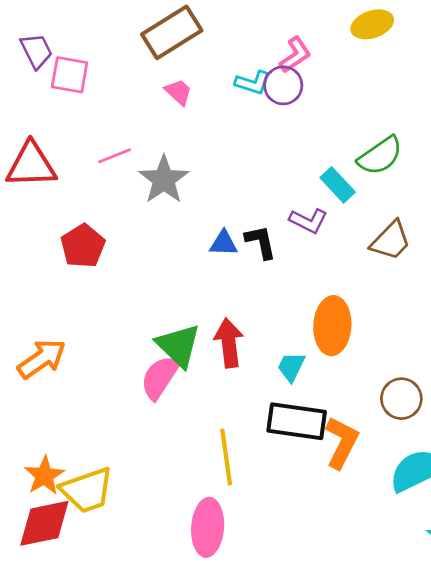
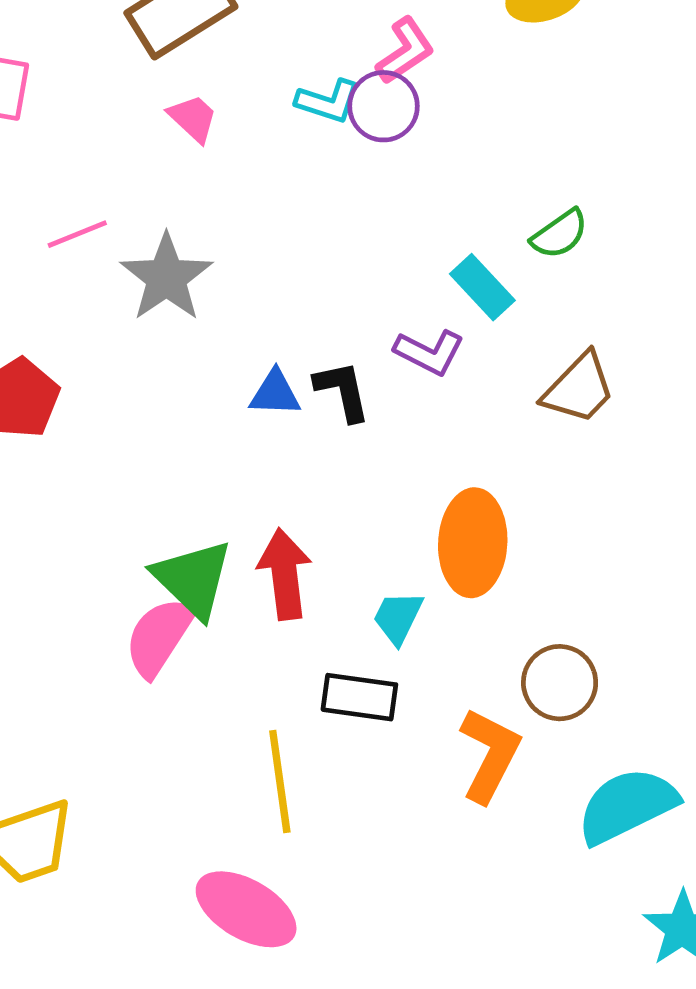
green semicircle: (380, 156) -> (560, 234), size x0.7
brown circle: (401, 399) -> (560, 683), moved
black rectangle: (297, 421) -> (359, 697), moved, size x0.7
pink ellipse: (208, 527) -> (246, 909), turned -64

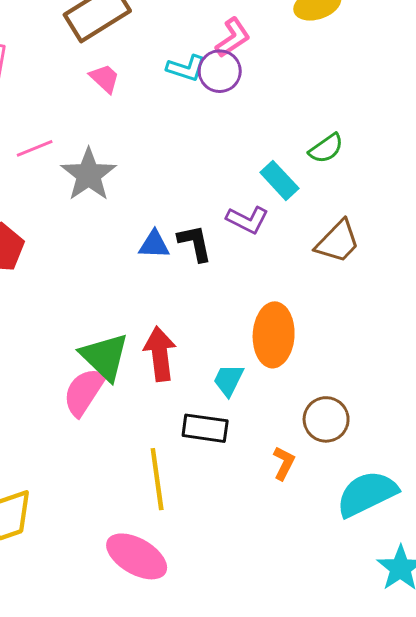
orange L-shape: (490, 755) -> (284, 463), size x0.6

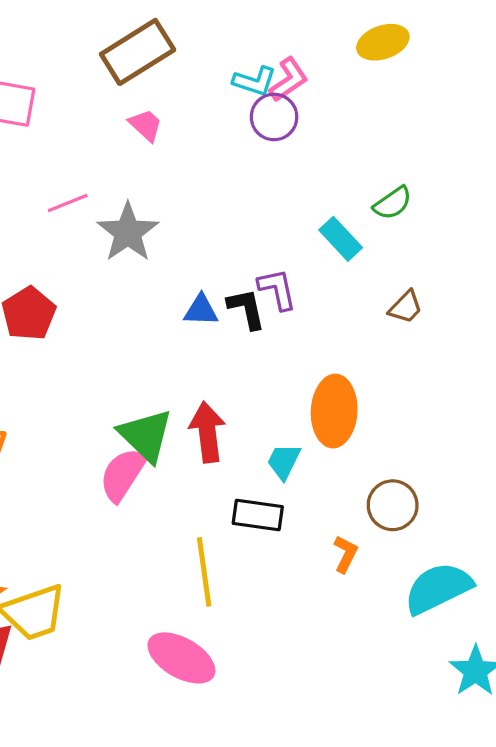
cyan L-shape: (186, 68) -> (255, 81), moved
purple L-shape: (247, 220) -> (277, 289), moved, turned -129
brown trapezoid: (338, 242) -> (406, 307), size x0.7

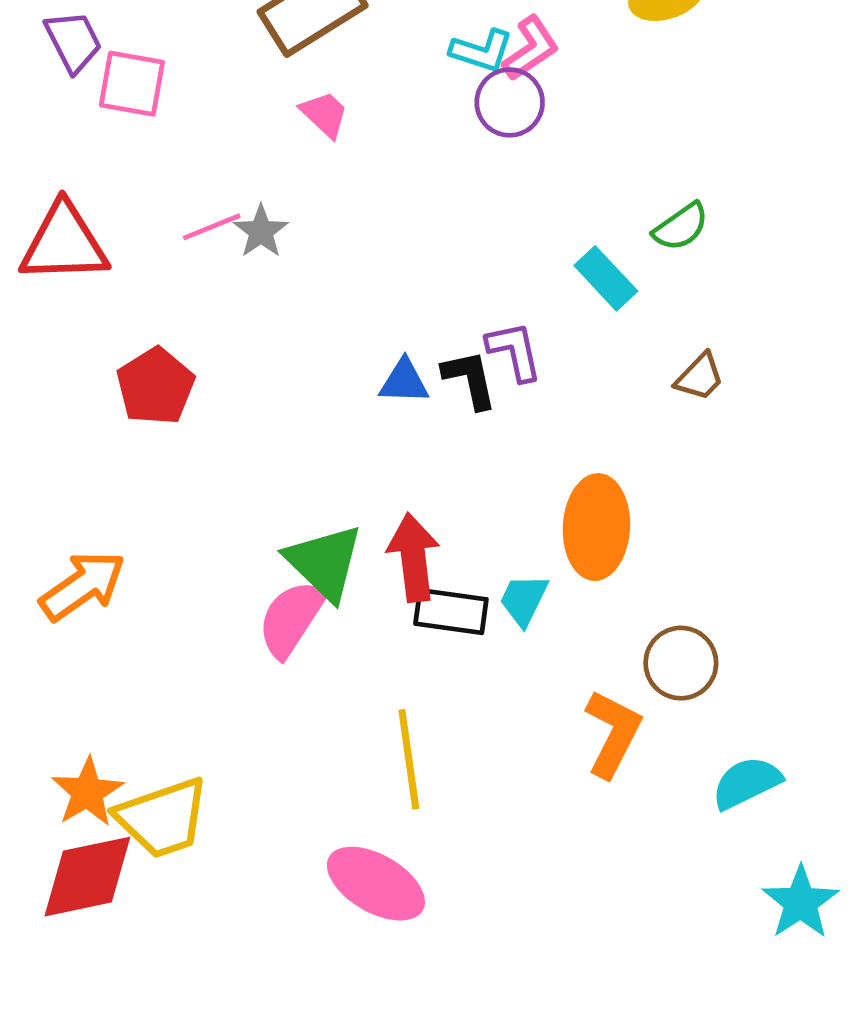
gray star: (128, 232) -> (261, 231), moved, size x0.6
black rectangle: (258, 515) -> (451, 611), moved
orange L-shape: (346, 554) -> (613, 733), size x1.6
cyan semicircle: (438, 588) -> (747, 783), size x0.7

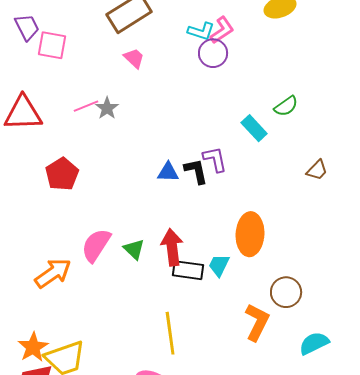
brown trapezoid: (700, 377) -> (317, 170), moved
green triangle: (324, 562) -> (134, 249), size x0.6
orange arrow: (83, 586) -> (53, 273), moved
pink semicircle: (291, 619) -> (96, 245), moved

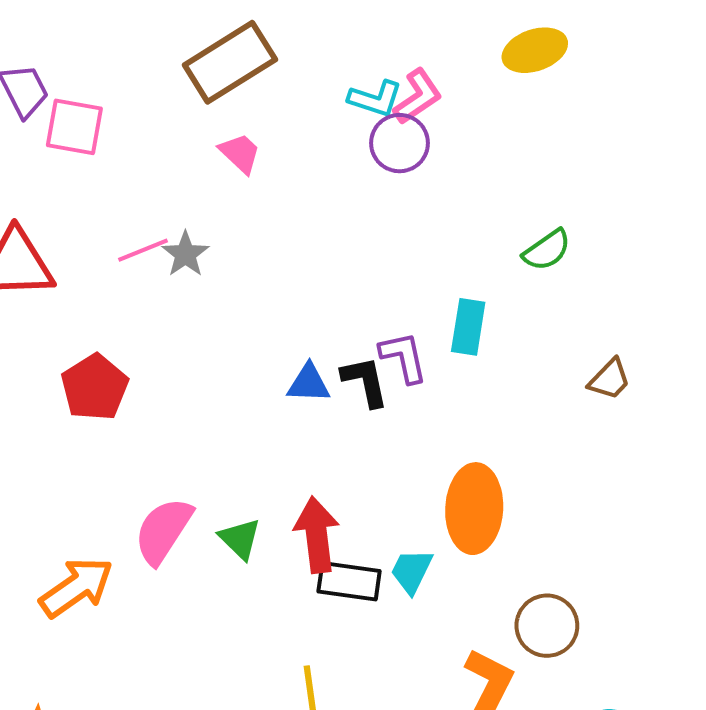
cyan rectangle: (254, 128) -> (468, 327), moved, turned 52

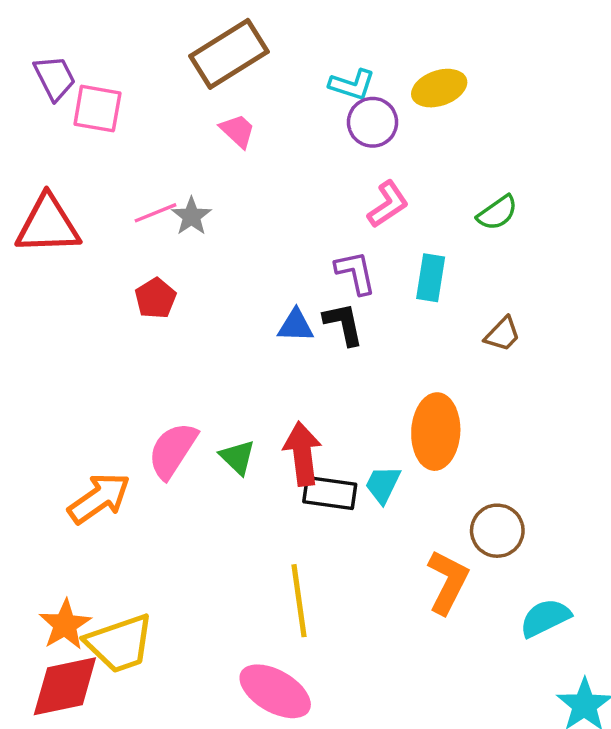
yellow ellipse: (535, 50) -> (439, 88), moved
pink L-shape: (418, 97) -> (388, 204), moved
purple L-shape: (404, 357) -> (355, 273), moved
brown trapezoid: (609, 379) -> (502, 334), moved
red pentagon: (95, 387) -> (156, 298), moved, size x0.7

